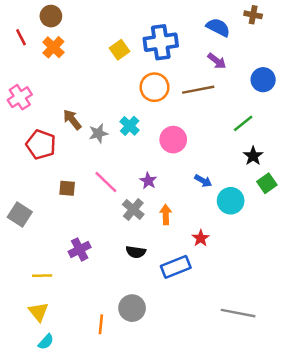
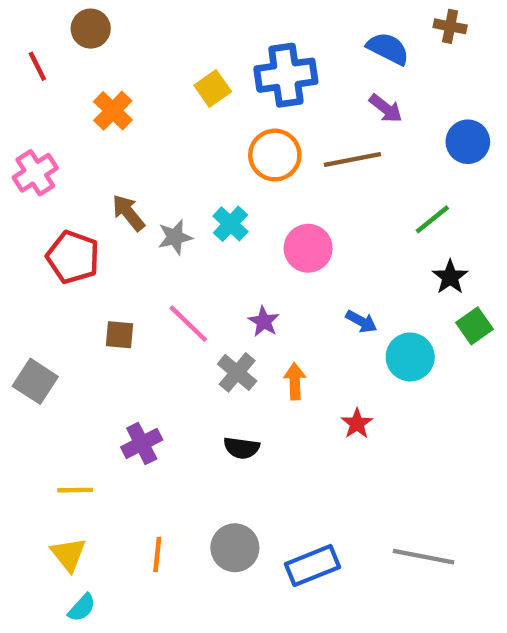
orange cross: (53, 47) -> (113, 111), moved
blue rectangle: (176, 267) -> (313, 566), moved
orange line: (101, 324) -> (157, 554), moved

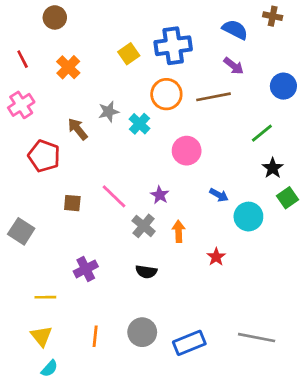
red line: (37, 66) -> (23, 59), moved
cyan cross: (230, 224) -> (140, 124), moved
gray star: (175, 237) -> (109, 112), moved

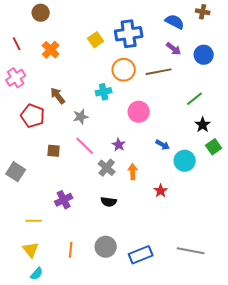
blue circle: (283, 86) -> (204, 55), moved
gray star: (109, 112) -> (81, 117), moved
cyan cross: (140, 124) -> (104, 92), turned 35

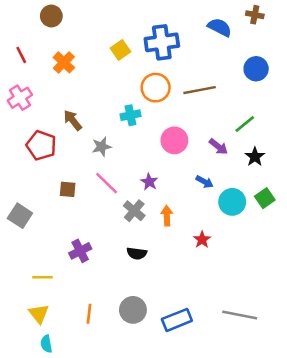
purple arrow: (174, 49) -> (218, 147), moved
green square: (214, 147) -> (265, 198), moved
cyan semicircle: (37, 274) -> (46, 344), turned 128

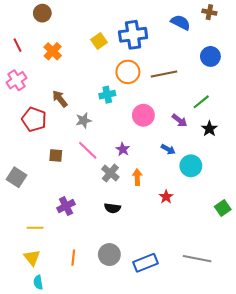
green square: (265, 198) -> (223, 208), moved

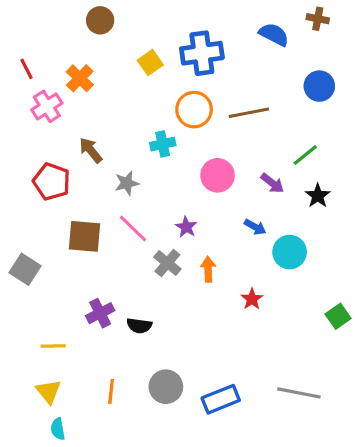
brown circle: (42, 13) -> (100, 20), moved
pink cross: (17, 80) -> (47, 106), moved
brown square: (56, 155) -> (84, 236), size x1.6
black semicircle: (112, 208) -> (139, 326), moved

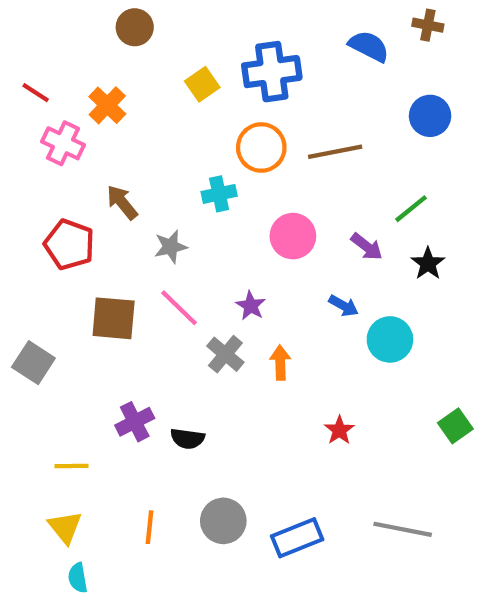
red line: (27, 69) -> (36, 93), turned -30
pink cross: (47, 106) -> (63, 143), turned -32
red star: (252, 299) -> (339, 430), moved

